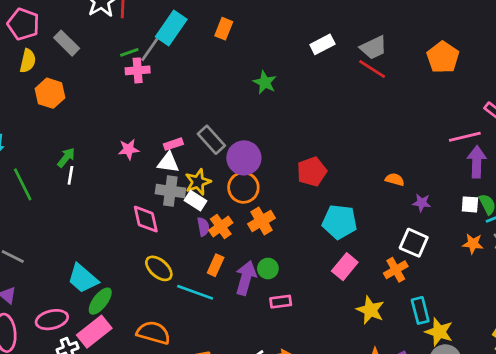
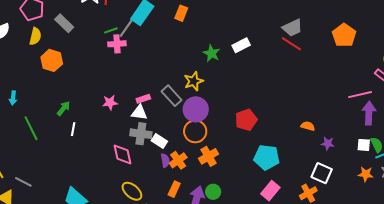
white rectangle: (322, 44) -> (241, 45), moved
white line: (70, 175) -> (73, 129), moved
yellow star: (198, 182) -> (194, 81), moved

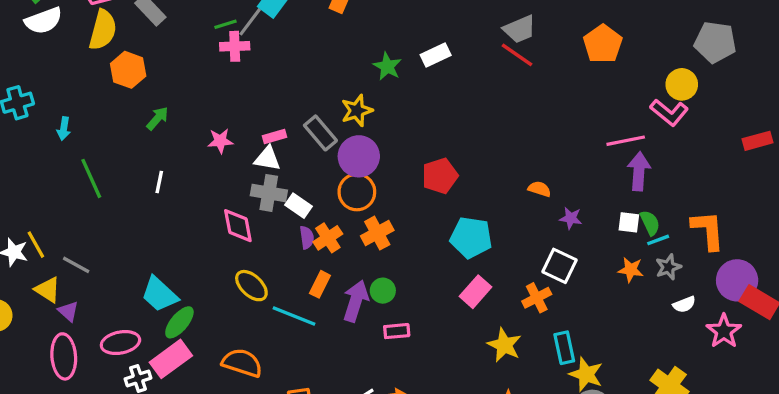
yellow semicircle: (35, 36) -> (103, 30), size x1.4
green arrow: (63, 108) -> (157, 118), moved

